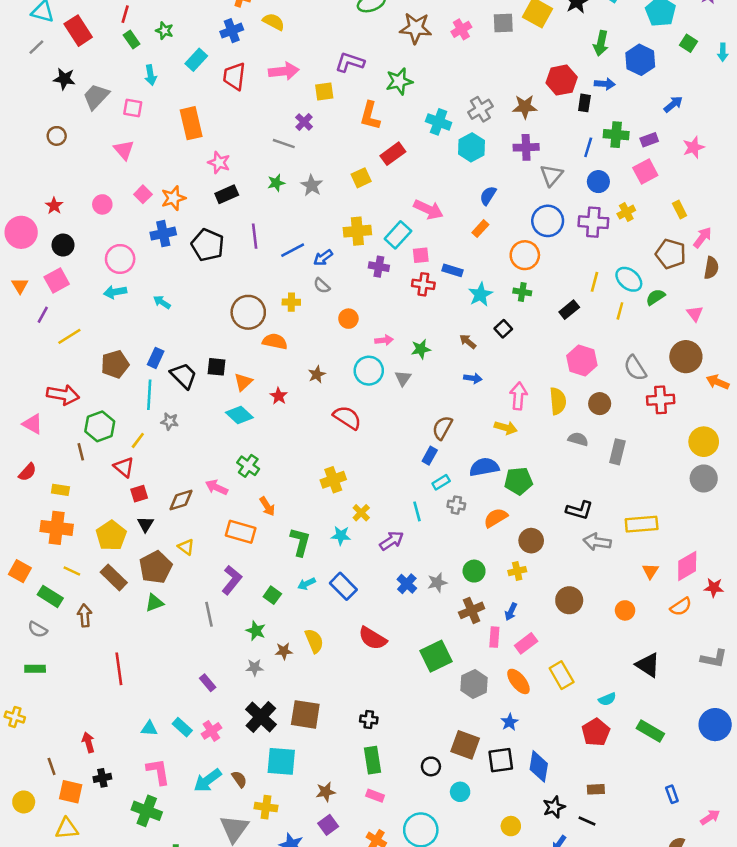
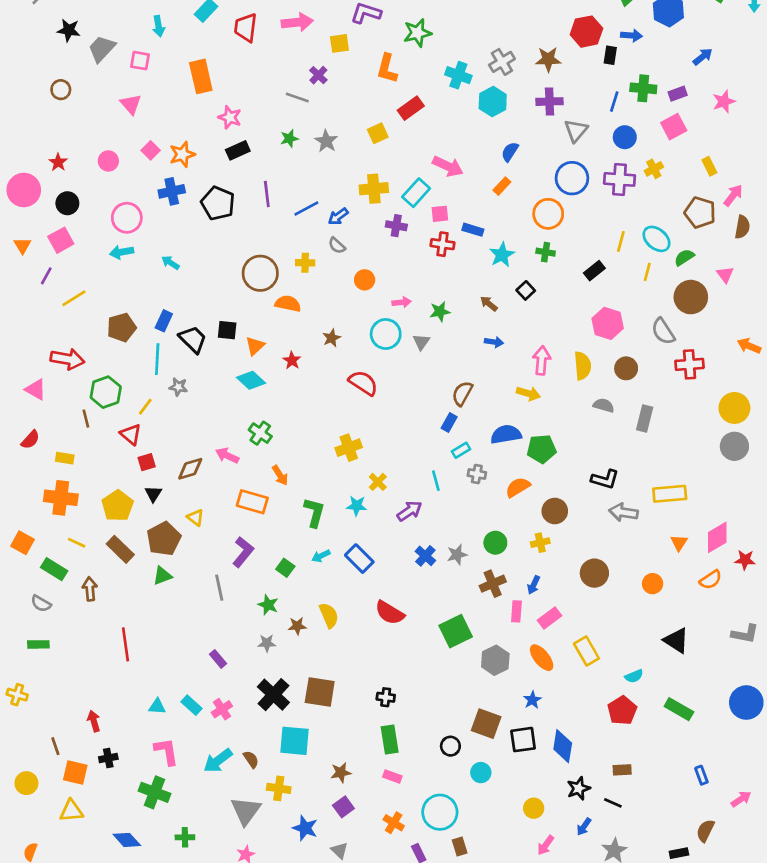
brown circle: (686, 357) -> (691, 297), moved

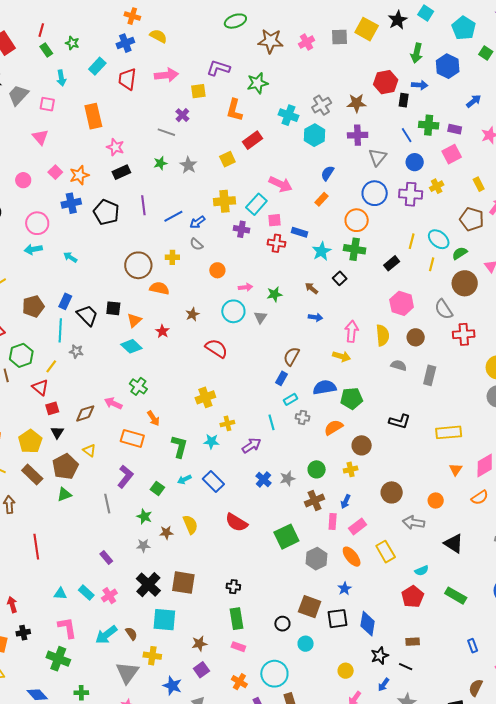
purple rectangle: (678, 94) -> (455, 129), turned 32
blue line: (614, 102) -> (407, 135), turned -49
green cross: (546, 252) -> (355, 249), size x1.5
yellow cross: (378, 482) -> (227, 423), turned 32
gray arrow: (623, 512) -> (414, 523), moved

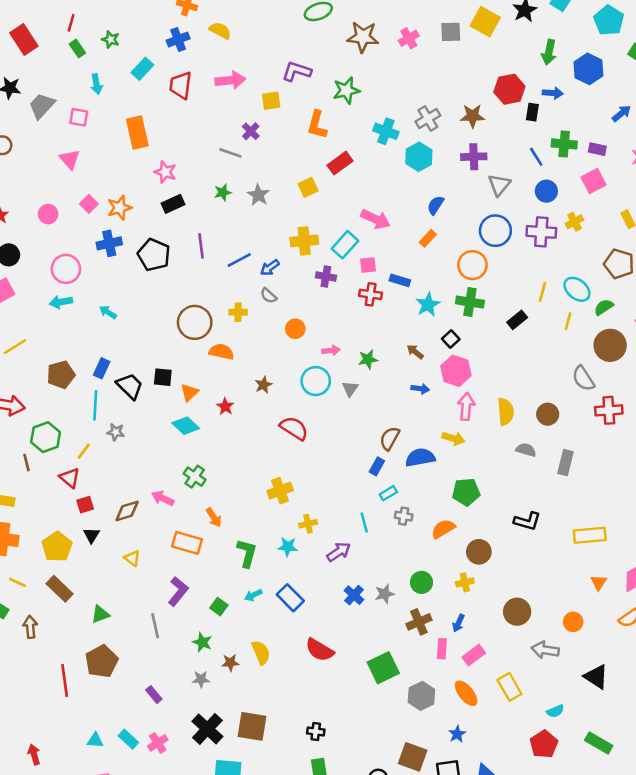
pink hexagon: (402, 303) -> (456, 371), moved
blue semicircle: (325, 387) -> (420, 457), moved
brown pentagon: (65, 466) -> (102, 661), moved

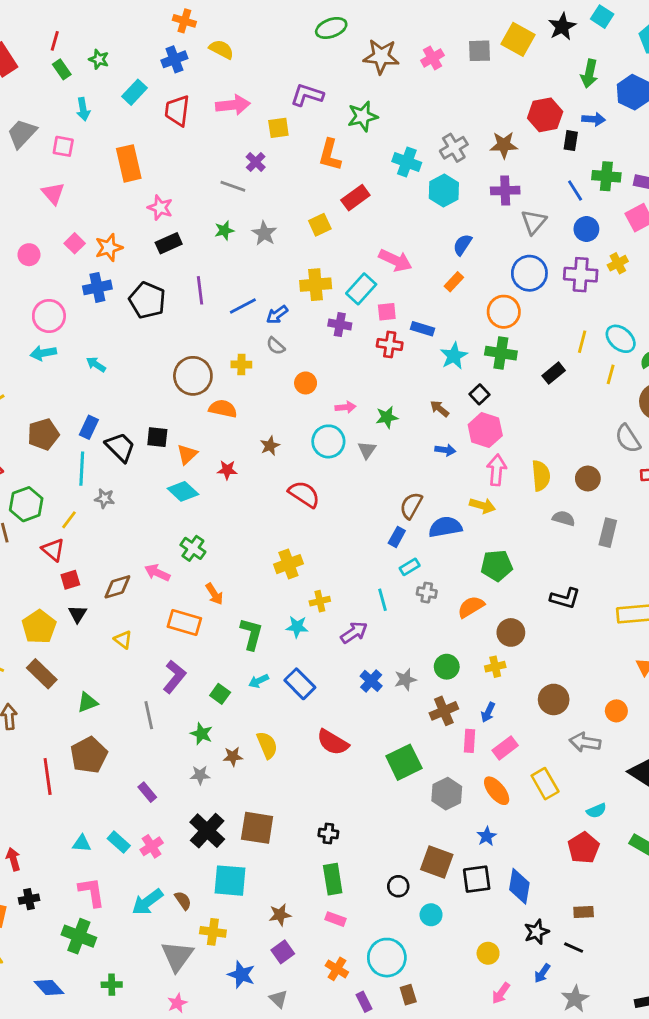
red star: (225, 407) -> (227, 470), turned -30

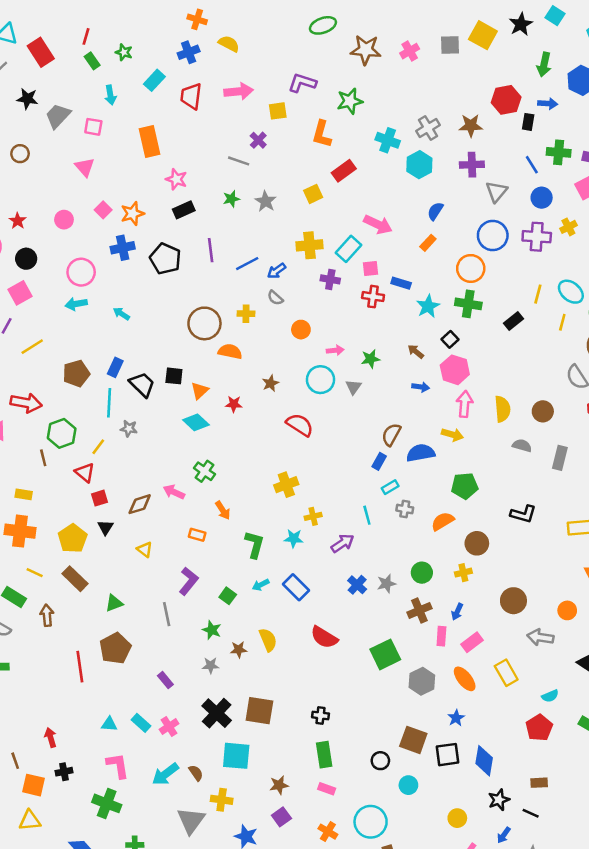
orange rectangle: (184, 623) -> (197, 535), size x0.6

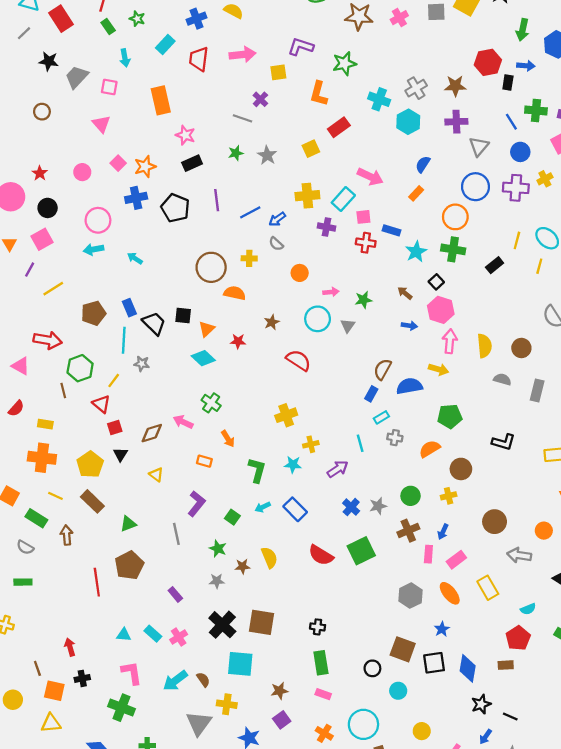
blue rectangle: (115, 367) -> (129, 308), turned -48
green square: (385, 654) -> (361, 551), moved
brown rectangle: (539, 783) -> (506, 665), moved
yellow circle: (457, 818) -> (422, 731), moved

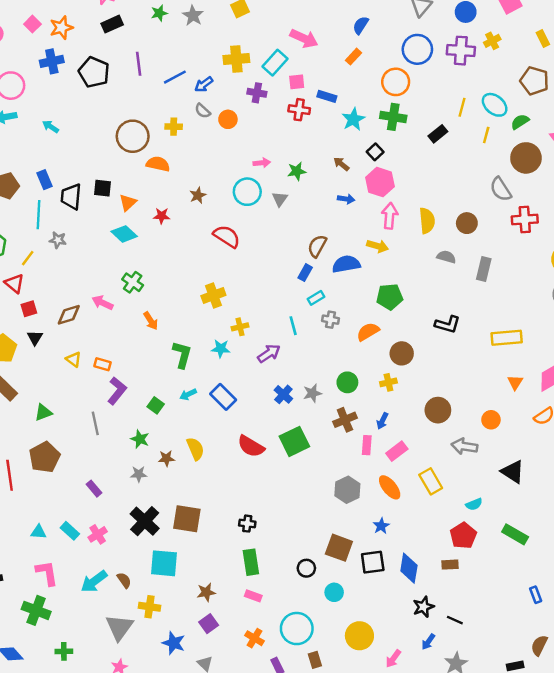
orange circle: (300, 273) -> (228, 119), moved
black trapezoid: (154, 323) -> (71, 197), turned -130
orange rectangle: (204, 461) -> (102, 364), moved
yellow circle: (422, 731) -> (359, 636), size x1.5

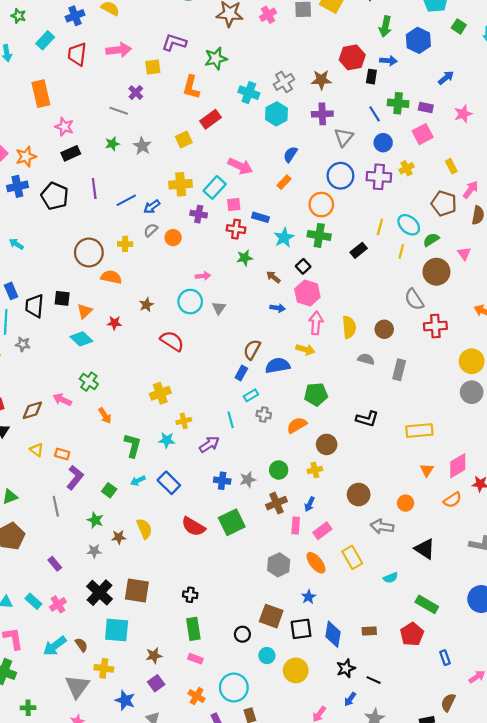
gray semicircle: (203, 111) -> (151, 230), turned 96
green star: (297, 171) -> (245, 258), moved
blue cross: (283, 394) -> (222, 481), turned -35
red pentagon: (463, 536) -> (412, 634), moved
yellow circle: (359, 636) -> (296, 670), moved

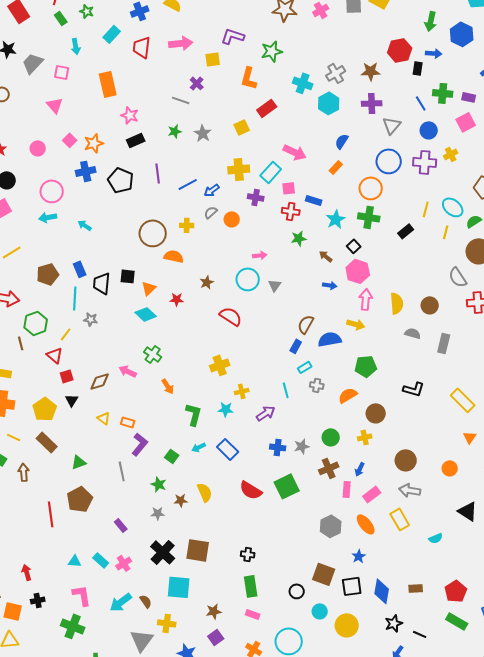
yellow rectangle: (419, 431) -> (463, 400), turned 50
gray arrow: (382, 527) -> (410, 490), moved
green rectangle: (427, 604) -> (457, 621), moved

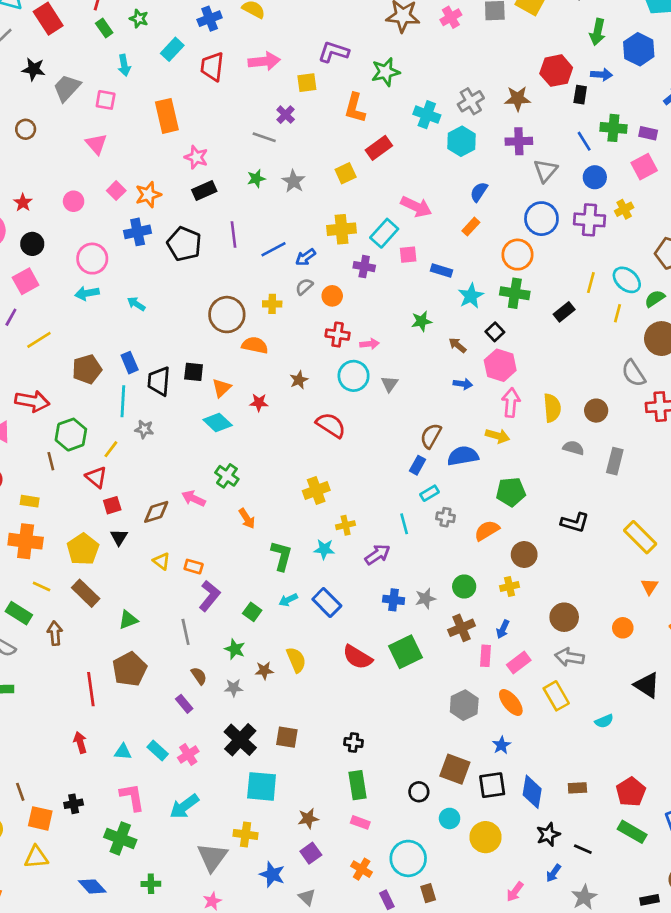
red cross: (291, 211) -> (338, 335), moved
brown square: (198, 550) -> (287, 737), size x0.7
red arrow: (27, 572) -> (80, 742), moved
brown semicircle: (146, 601) -> (199, 676), moved

